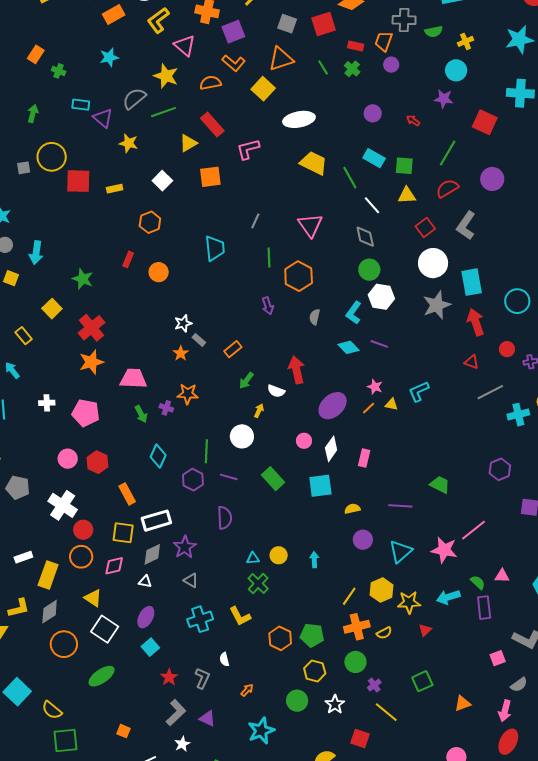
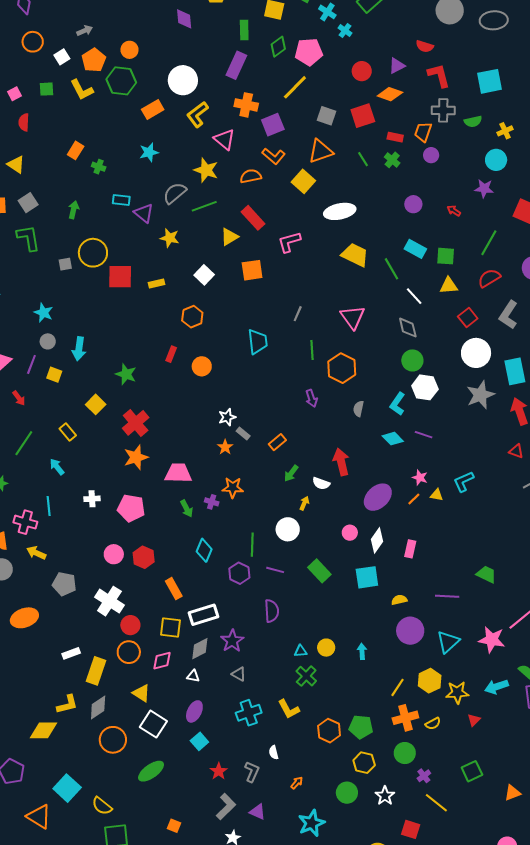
purple circle: (363, 540) -> (410, 631), size x1.4

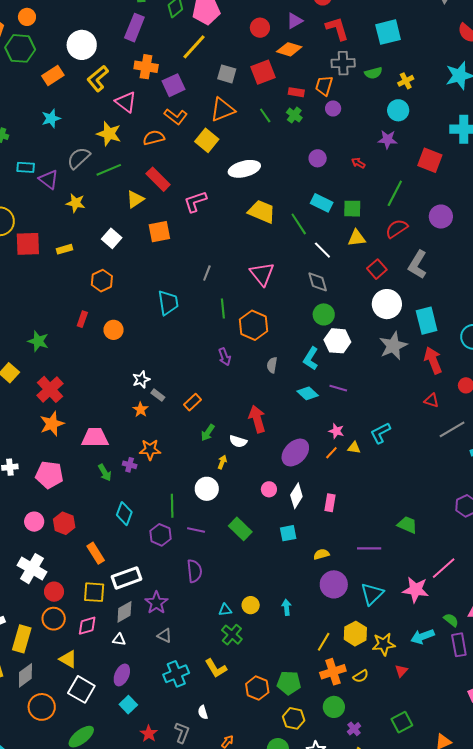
cyan square: (367, 577) -> (288, 533), size x0.7

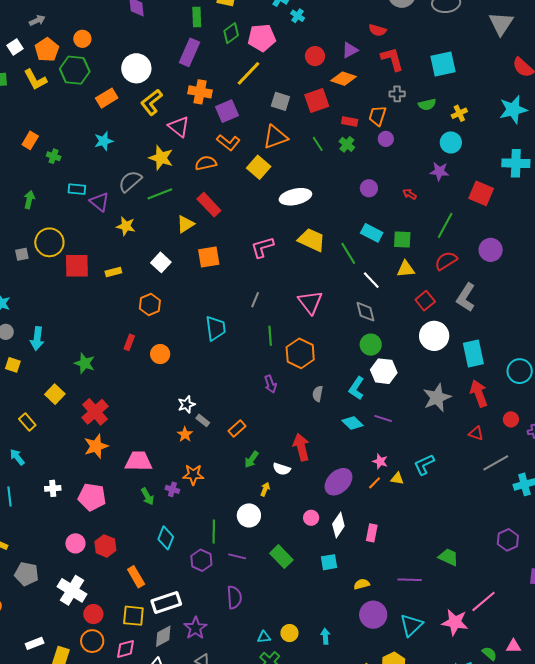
gray cross: (343, 63) -> (397, 94), size x0.7
pink L-shape: (195, 202) -> (262, 247), moved
gray star: (393, 346) -> (437, 398), moved

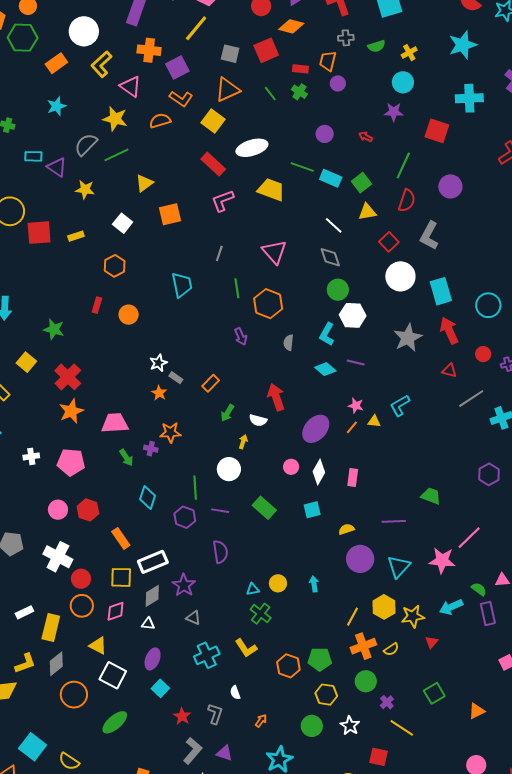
red rectangle: (209, 205) -> (213, 164), moved
green square: (402, 239) -> (362, 183), turned -36
green line: (348, 253) -> (302, 167), moved, turned -35
red semicircle: (446, 261) -> (407, 201), turned 145

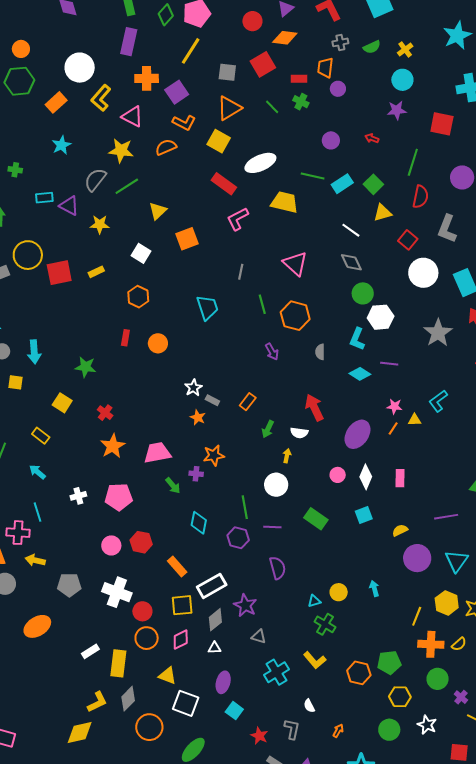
cyan rectangle: (331, 178) -> (342, 184), turned -50
red cross: (68, 377) -> (105, 413), size x0.6
orange cross: (363, 646) -> (431, 644), turned 30

